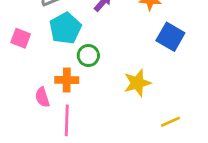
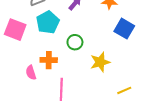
pink square: (21, 38) -> (15, 30), size x1.5
green circle: (88, 56) -> (75, 42), moved
pink line: (67, 120) -> (61, 89), moved

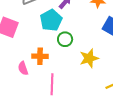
cyan pentagon: (48, 22) -> (51, 20), moved

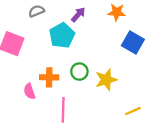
green circle: (65, 39) -> (79, 72), moved

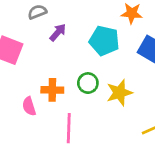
purple arrow: (78, 15) -> (58, 32), moved
cyan pentagon: (62, 36) -> (104, 41), moved, turned -30

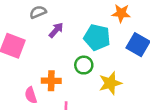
green circle: (88, 83) -> (84, 65), moved

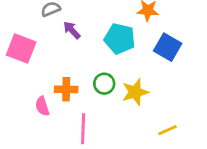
purple arrow: (56, 30) -> (72, 30), turned -84
green circle: (84, 65) -> (104, 84), moved

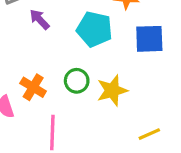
blue square: (168, 47) -> (149, 39), turned -32
orange cross: (66, 89) -> (33, 87), turned 30

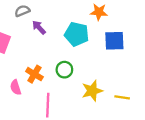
yellow star: (112, 90) -> (92, 91), moved
yellow line: (149, 134) -> (122, 97), moved, turned 32

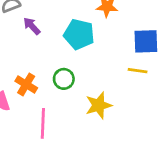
blue square: (114, 41) -> (146, 41), moved
yellow line: (122, 97) -> (138, 71), moved

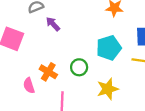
cyan pentagon: (79, 34) -> (109, 48), moved, turned -30

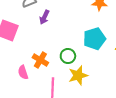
purple arrow: (53, 24) -> (44, 17), turned -112
yellow star: (108, 89) -> (78, 75), moved

